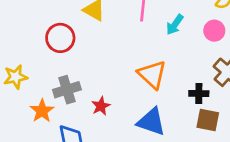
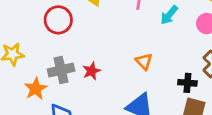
orange triangle: (152, 75) -> (144, 61), size x0.6
red star: (101, 106) -> (92, 71), moved

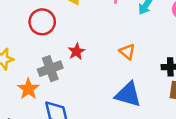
red star: (92, 71) -> (76, 51), moved

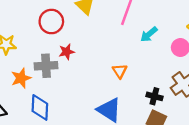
red star: (76, 51) -> (67, 52), moved

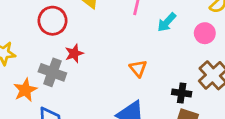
gray cross: (46, 66) -> (52, 72), turned 30

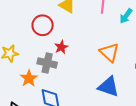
orange triangle: (138, 68) -> (109, 52), size x1.5

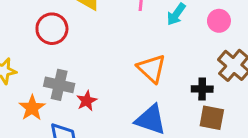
red star: (61, 47) -> (87, 101), moved

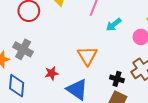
red star: (87, 101) -> (52, 73), moved

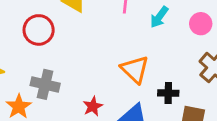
black cross: (117, 79) -> (168, 93), moved

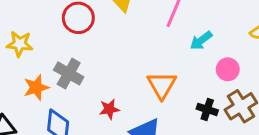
pink circle: (201, 24) -> (228, 69), moved
black cross: (168, 93) -> (207, 109), moved

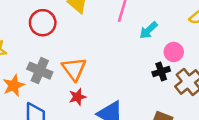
orange triangle: (162, 85) -> (74, 69), moved
black cross: (207, 109) -> (161, 71), moved, turned -30

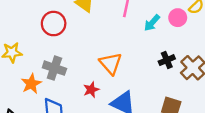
pink circle: (174, 52) -> (178, 18), moved
orange triangle: (74, 69) -> (111, 63), moved

